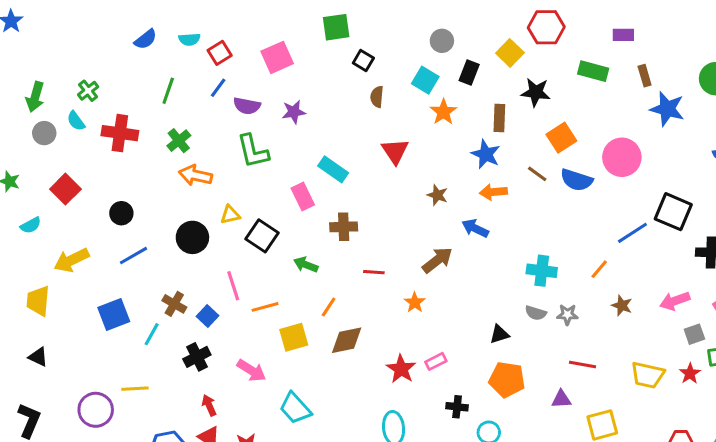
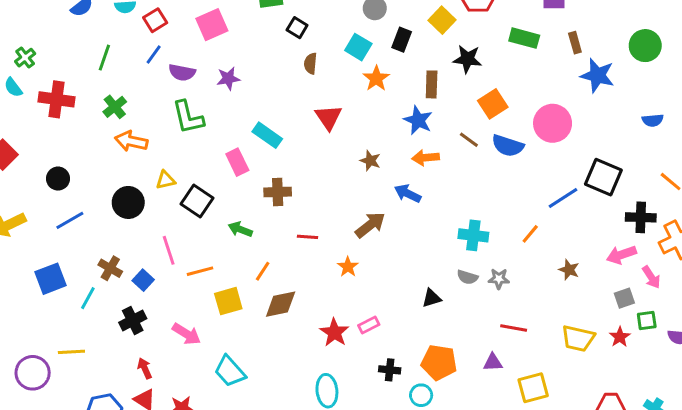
pink arrow: (675, 301) -> (621, 255), moved
brown star: (622, 305) -> (569, 270), moved
orange pentagon: (507, 380) -> (439, 362), moved

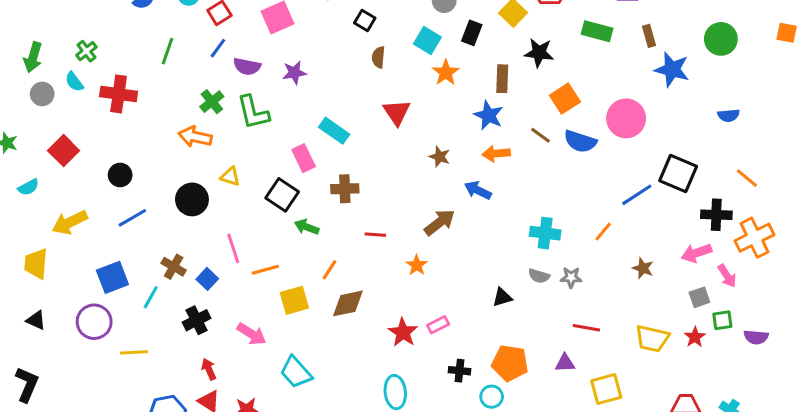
green cross: (115, 107) -> (212, 102), moved
yellow triangle: (166, 180) -> (230, 177), turned 30
black square: (197, 201) -> (282, 195), moved
purple circle: (33, 373) -> (94, 322), moved

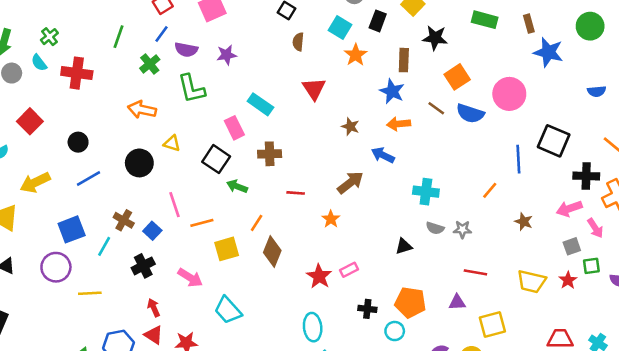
green cross: (212, 102) -> (150, 64), moved
blue line: (637, 195) -> (518, 159), turned -60
cyan cross: (545, 233) -> (426, 192), moved
brown diamond: (348, 303) -> (272, 252), turned -56

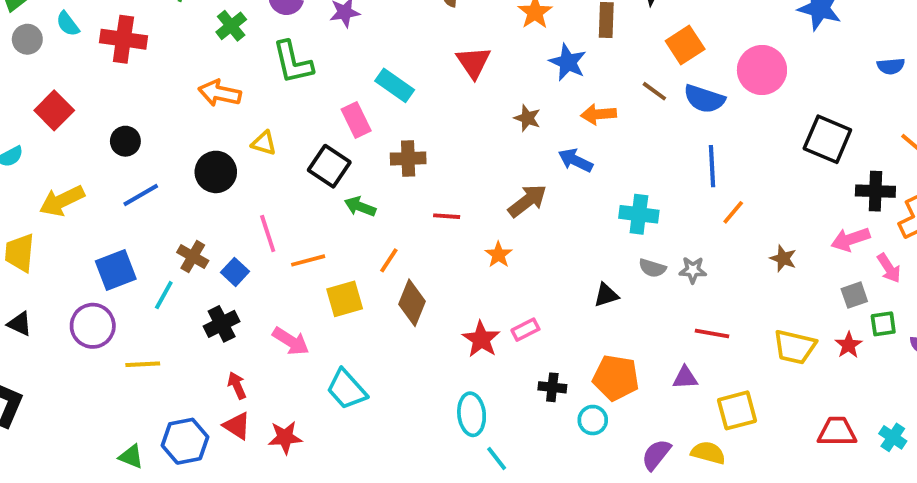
blue star: (392, 91) -> (568, 62), moved
blue line: (518, 159) -> (712, 166), moved

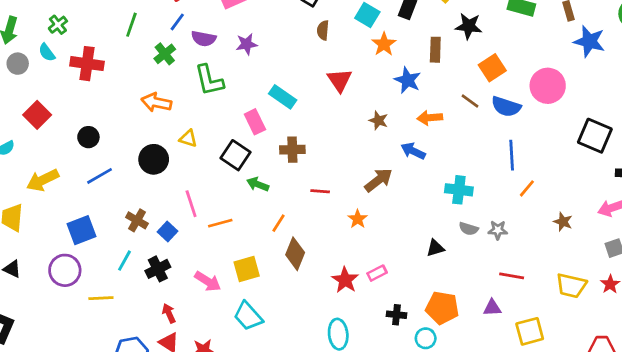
cyan line: (164, 295) -> (125, 261), moved
yellow square: (345, 299) -> (247, 269), moved

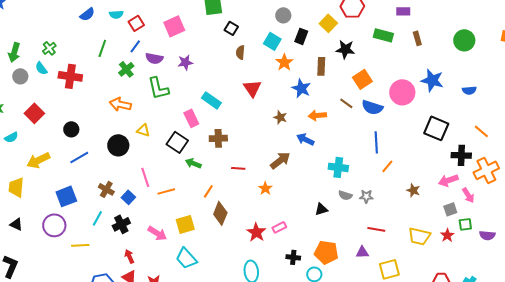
blue star: (589, 41) -> (432, 80), moved

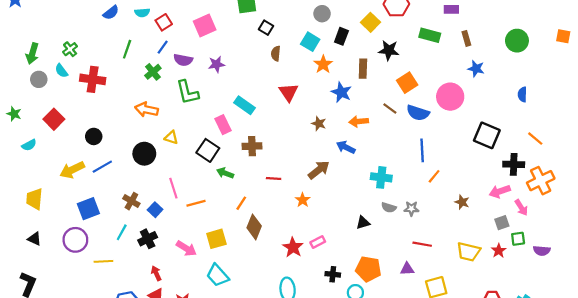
blue star: (432, 80) -> (476, 69), moved, size x0.7
blue semicircle: (469, 90) -> (522, 94), turned 96
yellow arrow: (38, 160) -> (72, 170), moved

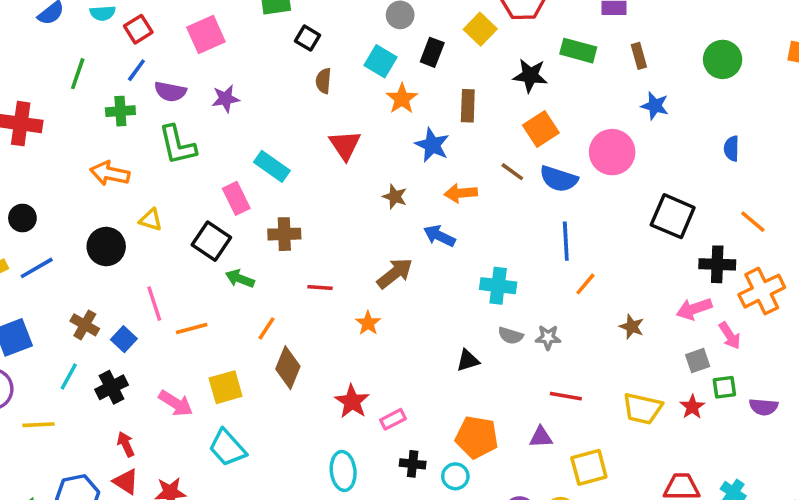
black star: (389, 50) -> (530, 75), moved
green cross: (153, 72) -> (120, 111), turned 35
pink rectangle: (318, 242) -> (393, 419), moved
black cross: (333, 274) -> (413, 464), moved

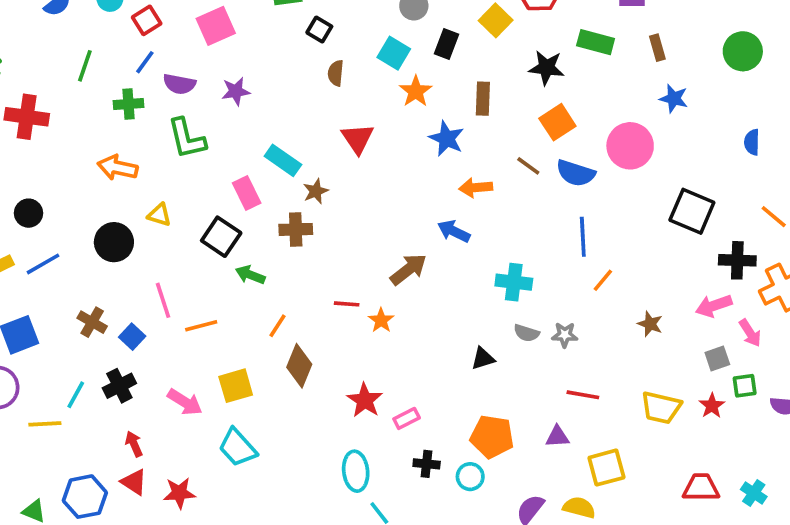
brown star: (395, 197) -> (316, 191), moved, turned 30
red line: (320, 287) -> (347, 304), moved
cyan line: (69, 377) -> (76, 395), moved

